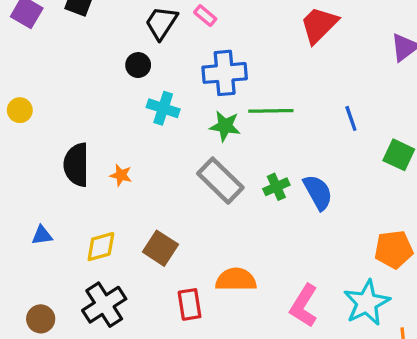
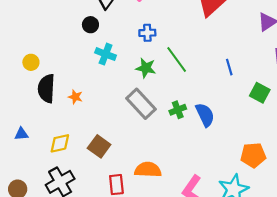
blue cross: (225, 73) -> (147, 33), size x0.6
yellow circle: (20, 110) -> (31, 62), moved
green line: (271, 111) -> (177, 59), turned 52

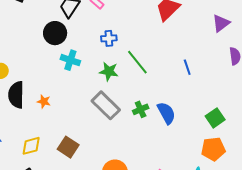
black circle: (90, 25) -> (55, 33), size x1.5
green square: (260, 93) -> (215, 118), moved, turned 30

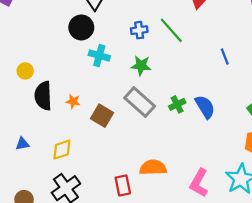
green line: (137, 62) -> (171, 30), moved
brown square: (68, 147) -> (102, 116), moved

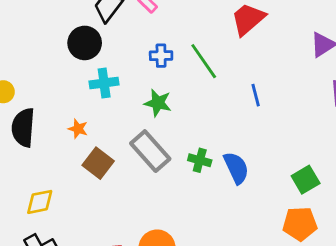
cyan cross: (99, 56) -> (104, 83), turned -30
blue line: (225, 57) -> (256, 95), moved
orange star: (73, 101) -> (78, 129), moved
green cross: (177, 104) -> (200, 160), turned 35

